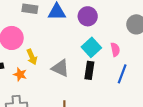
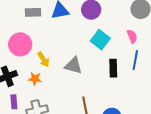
pink semicircle: (115, 50) -> (132, 36), moved
black rectangle: (89, 70) -> (113, 68), moved

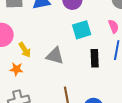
cyan square: (100, 40) -> (82, 30), turned 36

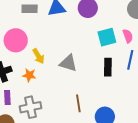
cyan square: (82, 30) -> (107, 37), moved

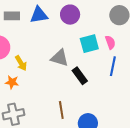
gray triangle: (68, 63) -> (60, 58), moved
black rectangle: (108, 67) -> (80, 76), moved, turned -36

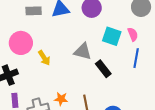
cyan square: (89, 44) -> (112, 36), turned 36
orange star: (12, 82) -> (61, 99), moved

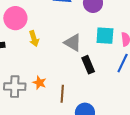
cyan square: (112, 36) -> (105, 36), turned -30

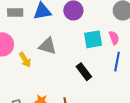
gray triangle: (73, 43) -> (48, 46), moved

